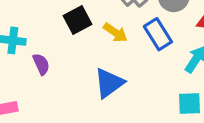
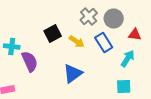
purple semicircle: (41, 64) -> (30, 62), size x1.5

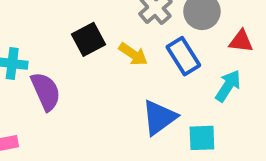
blue triangle: (73, 74) -> (159, 117), moved
cyan square: (124, 86) -> (202, 138), moved

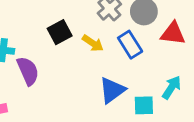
red triangle: (241, 41) -> (173, 34), size x1.4
cyan arrow: (228, 86) -> (172, 87), moved

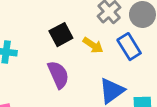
purple semicircle: (28, 71) -> (58, 75), moved

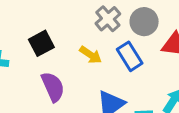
black square: (61, 35) -> (41, 43), moved

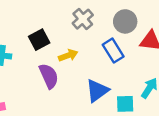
gray cross: (108, 19) -> (83, 19), moved
yellow arrow: (91, 55) -> (68, 55), moved, turned -54

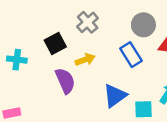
gray cross: (83, 19) -> (88, 22), moved

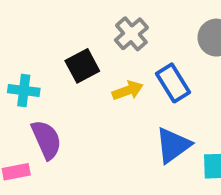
blue rectangle: (131, 55) -> (173, 83), moved
purple semicircle: (65, 81) -> (46, 140), moved

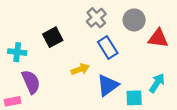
gray cross: (131, 34) -> (96, 18), moved
yellow arrow: (128, 90) -> (80, 69), moved

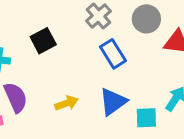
yellow arrow: (80, 69) -> (66, 103), moved

